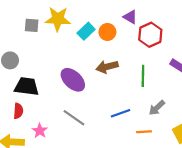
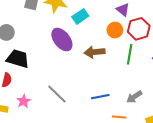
orange circle: (107, 32) -> (115, 30), moved
green line: (143, 76) -> (130, 54), moved
purple ellipse: (73, 80) -> (62, 40), moved

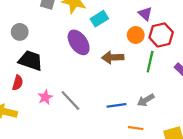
gray arrow: (134, 97) -> (146, 100), moved
pink star: (24, 101) -> (45, 97), moved

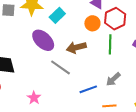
pink star: (45, 97) -> (34, 98), moved
gray line: (70, 100) -> (60, 67), moved

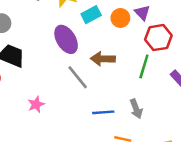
orange circle: (92, 23) -> (120, 18), moved
gray arrow: (113, 79) -> (136, 109), turned -84

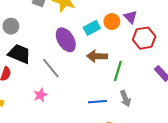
cyan rectangle: (91, 15) -> (92, 28), moved
green line: (144, 66) -> (118, 71), moved
gray line: (78, 77) -> (51, 68), moved

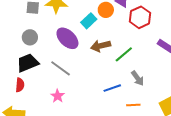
gray circle: (11, 26) -> (30, 37), moved
black trapezoid: (19, 54) -> (28, 63), turned -30
green line: (118, 71) -> (124, 54), turned 48

